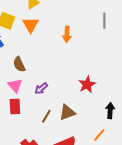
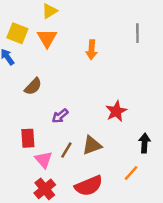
brown semicircle: (19, 64) -> (33, 86), turned -112
pink triangle: (15, 86) -> (43, 160), moved

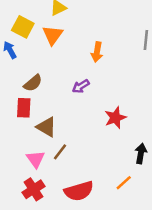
purple arrow: (60, 116) -> (81, 86), moved
red rectangle: (28, 138) -> (24, 108), moved
brown triangle: (92, 145) -> (46, 127), moved, turned 45

